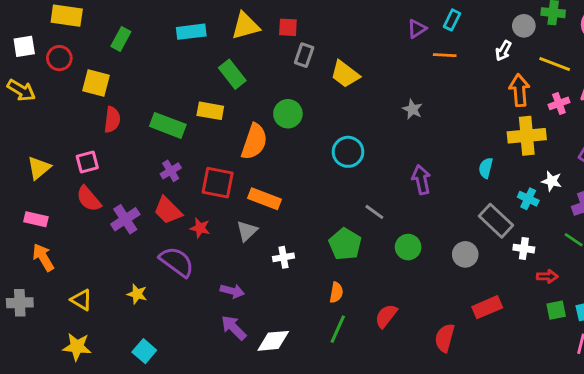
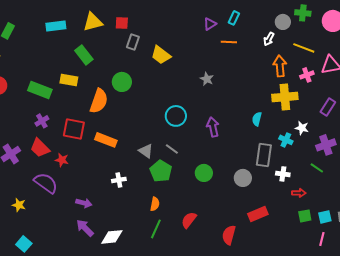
cyan circle: (348, 152) -> (176, 116), moved
gray line: (374, 212) -> (172, 149), moved
gray rectangle: (496, 221) -> (264, 155), turned 55
gray triangle: (247, 231) -> (146, 151), moved, turned -42

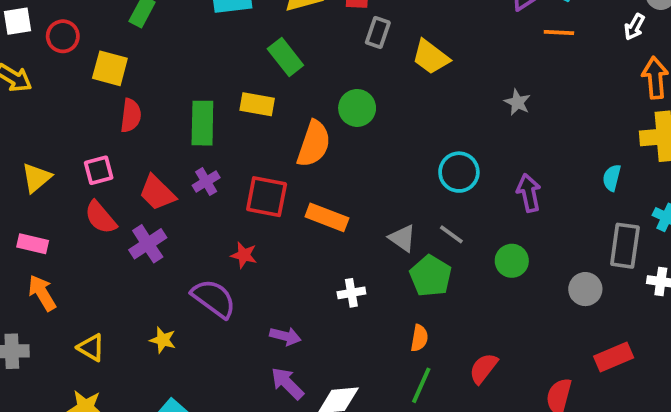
green rectangle: (40, 90) -> (202, 123), turned 70
red trapezoid: (40, 148) -> (157, 193), moved
green circle: (204, 173) -> (512, 261), moved

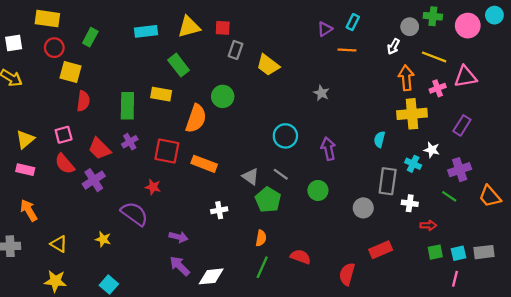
red circle: (63, 36) -> (54, 48), moved
pink rectangle: (33, 244) -> (25, 170), moved
red semicircle: (483, 368) -> (300, 257), turned 72

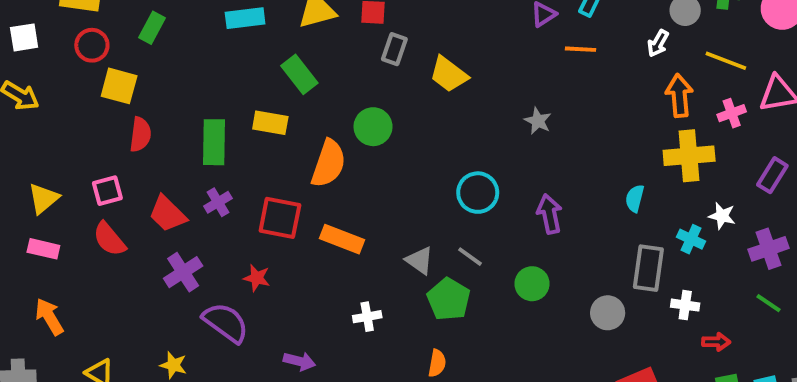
purple cross: (94, 180) -> (183, 272), moved
green line: (449, 196) -> (769, 303), moved

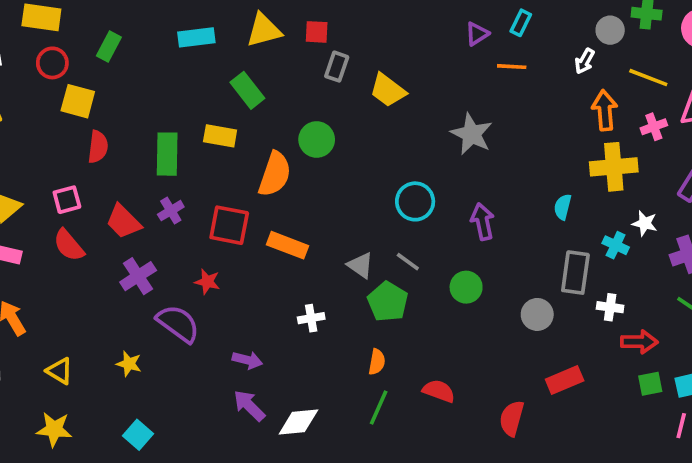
gray star: (538, 121) -> (472, 134), size x1.6
red arrow: (716, 342) -> (639, 342), size x1.4

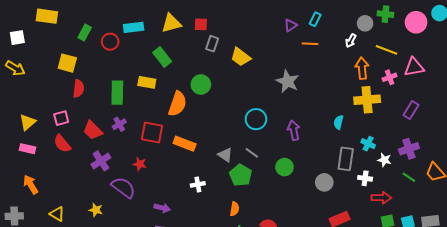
red circle: (52, 63) -> (110, 42), moved
white star: (645, 223) -> (384, 160), moved

